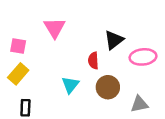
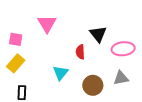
black triangle: (114, 40) -> (98, 34), turned -30
brown circle: (108, 87) -> (93, 85), moved
gray triangle: (139, 104) -> (121, 78), moved

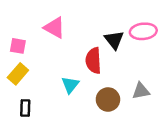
pink triangle: (47, 24) -> (54, 28), turned -30
pink ellipse: (123, 49) -> (143, 31), moved
red semicircle: (80, 52) -> (93, 61), size x1.5

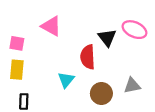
pink ellipse: (143, 31) -> (134, 30), turned 30
yellow rectangle: (18, 74) -> (17, 70), turned -36

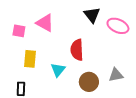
black triangle: (107, 38) -> (92, 15), moved
pink square: (17, 43) -> (19, 31), moved
yellow rectangle: (17, 70) -> (30, 59), moved

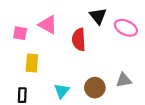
red semicircle: (77, 50) -> (79, 40), moved
cyan triangle: (58, 70) -> (62, 91), moved

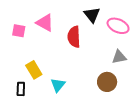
yellow rectangle: (32, 63) -> (34, 70), moved, turned -36
gray triangle: (124, 80) -> (119, 57), moved
brown circle: (95, 88) -> (107, 82), moved

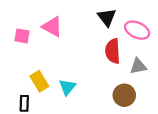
red semicircle: (74, 37) -> (113, 51), moved
cyan triangle: (58, 85) -> (67, 87), moved

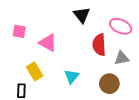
black triangle: (107, 17) -> (82, 15), moved
pink triangle: (52, 27) -> (48, 43), moved
cyan triangle: (67, 87) -> (71, 76), moved

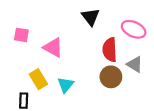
gray triangle: (122, 58) -> (135, 64), turned 42
cyan triangle: (71, 76) -> (66, 85), moved
brown circle: (109, 84) -> (111, 77), moved

